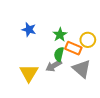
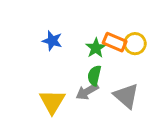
yellow circle: (88, 40) -> (135, 44), moved
orange rectangle: (73, 48) -> (115, 42), moved

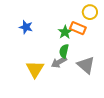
blue star: (52, 41) -> (26, 27), moved
yellow circle: (135, 44) -> (90, 12), moved

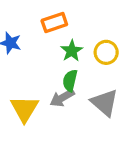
yellow circle: (90, 12) -> (106, 52), moved
orange rectangle: (78, 28) -> (54, 23), moved, turned -42

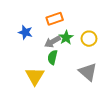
green semicircle: (70, 81) -> (53, 57), moved
gray arrow: (62, 98) -> (53, 42), moved

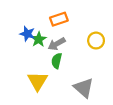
green star: (66, 38) -> (39, 39), moved
gray triangle: (88, 72) -> (84, 88), moved

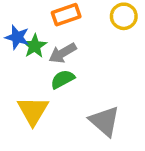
yellow circle: (96, 41) -> (124, 16), moved
green semicircle: (57, 61) -> (63, 79), turned 49

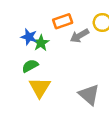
gray arrow: (63, 53) -> (79, 36), moved
green semicircle: (63, 79) -> (30, 66), moved

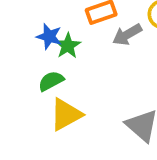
yellow triangle: (40, 87) -> (66, 114), turned 30

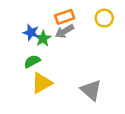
gray arrow: (127, 35) -> (65, 31), moved

